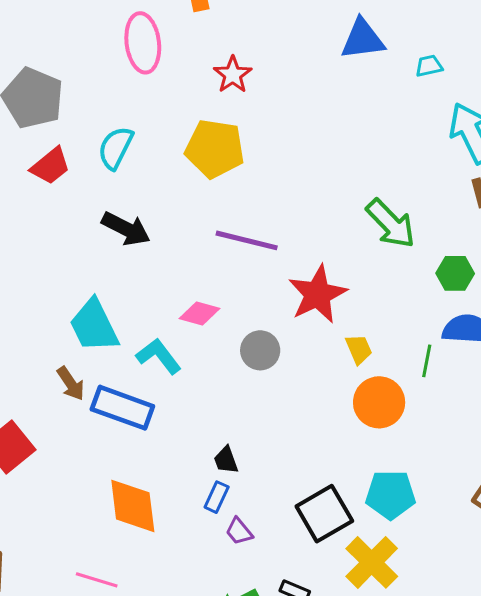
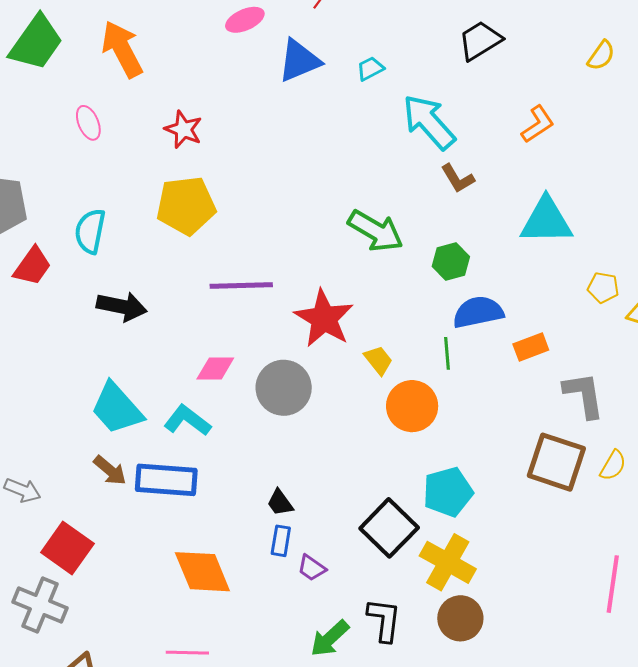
pink ellipse: (143, 43) -> (88, 123), size x0.6
gray circle: (260, 350) -> (284, 388), size x1.4

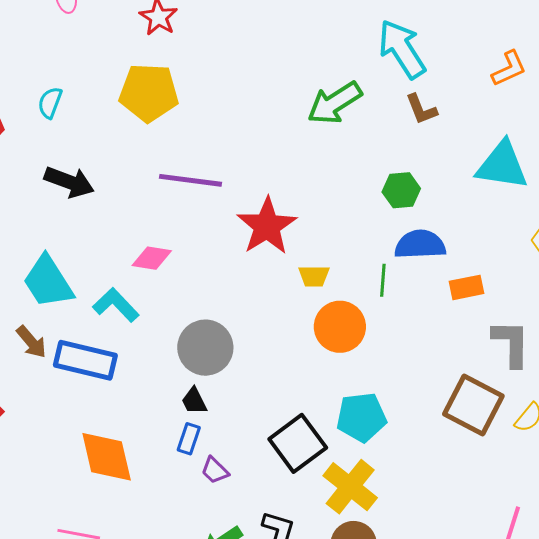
cyan semicircle: (90, 231) -> (50, 103), size x0.7
green arrow: (375, 231) -> (335, 103), moved, turned 108
yellow trapezoid: (378, 360) -> (314, 276), turned 120
gray circle: (284, 388) -> (205, 348), moved

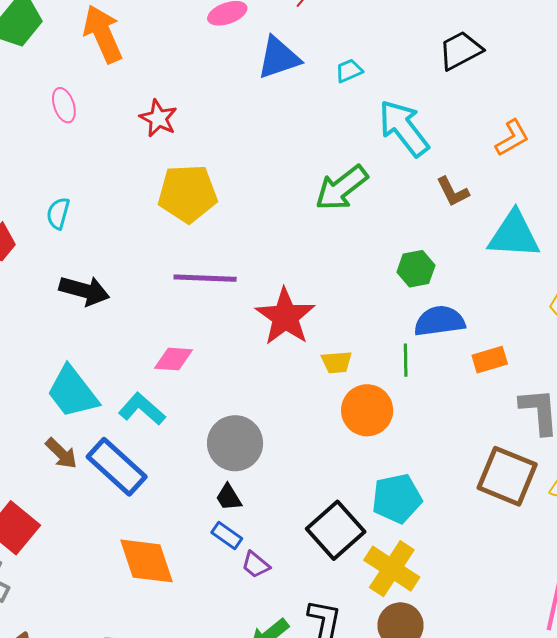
yellow pentagon: (149, 93) -> (188, 194), moved
brown L-shape: (421, 109) -> (453, 192), moved
blue rectangle: (85, 360) -> (117, 467), turned 34
blue rectangle: (189, 439) -> (227, 536), turned -68

